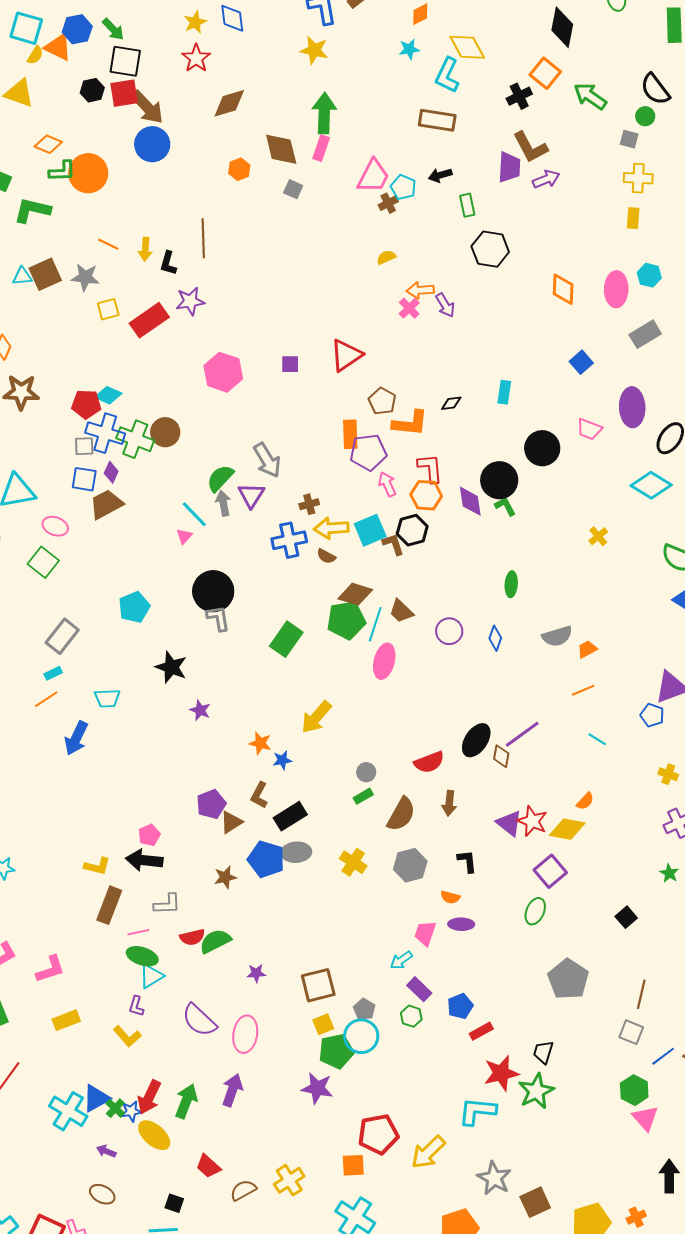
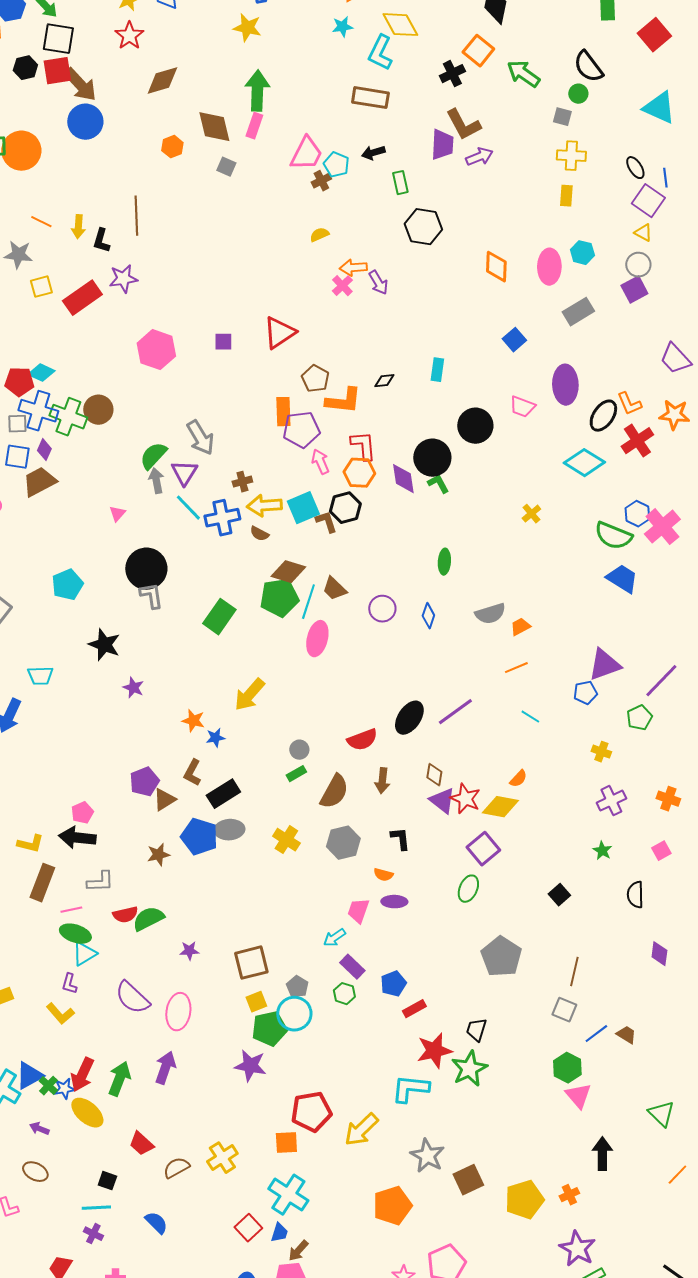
cyan line: (194, 514) -> (188, 508), moved
blue pentagon: (652, 715) -> (585, 693), turned -30
brown diamond: (501, 756) -> (434, 775), moved

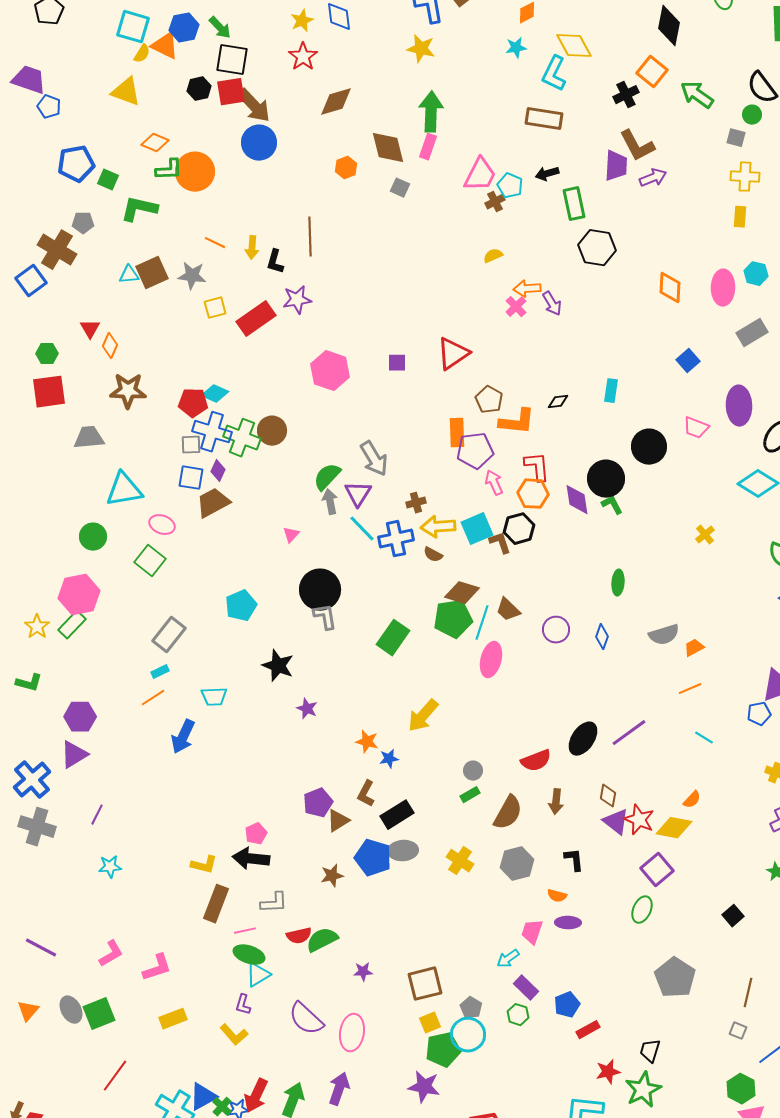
green rectangle: (400, 183) -> (574, 204), size x1.4
gray square: (564, 1010) -> (738, 1031), size x0.7
red star: (434, 1051) -> (608, 1072), size x0.7

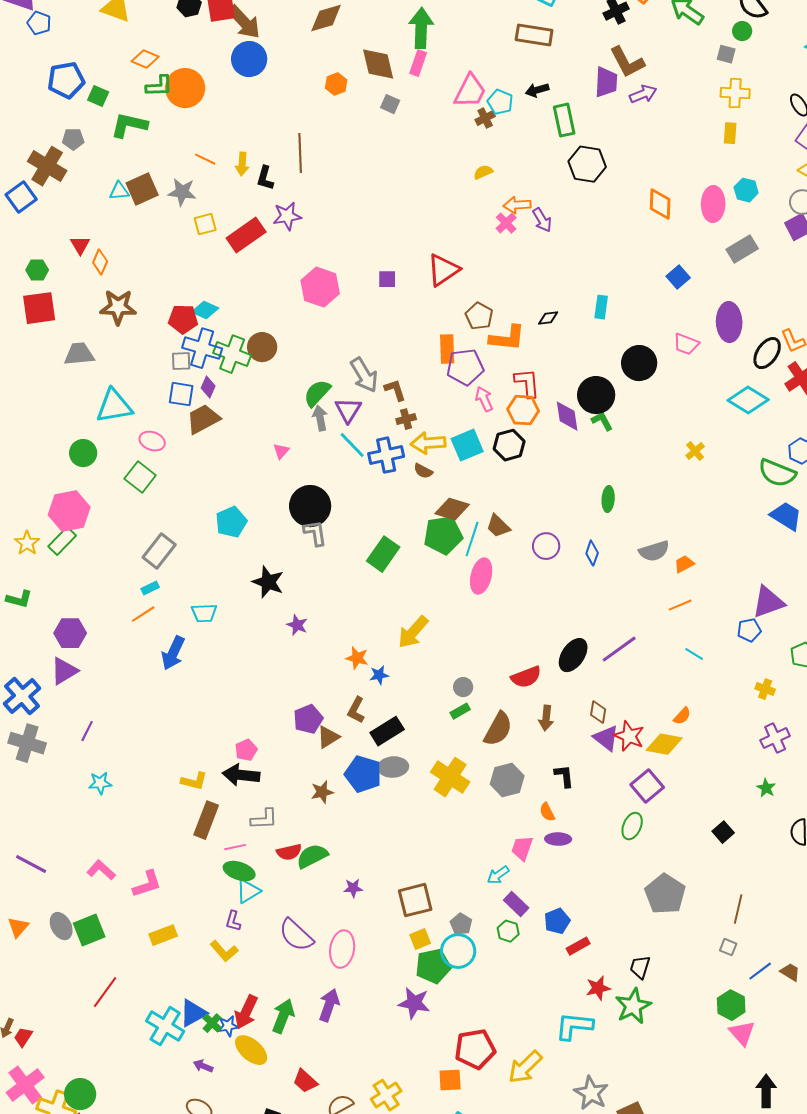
brown L-shape: (500, 543) -> (395, 390), moved
yellow cross: (460, 861) -> (450, 777), size x1.4
orange semicircle: (557, 896) -> (547, 812), turned 48
pink L-shape: (111, 954) -> (101, 870), turned -108

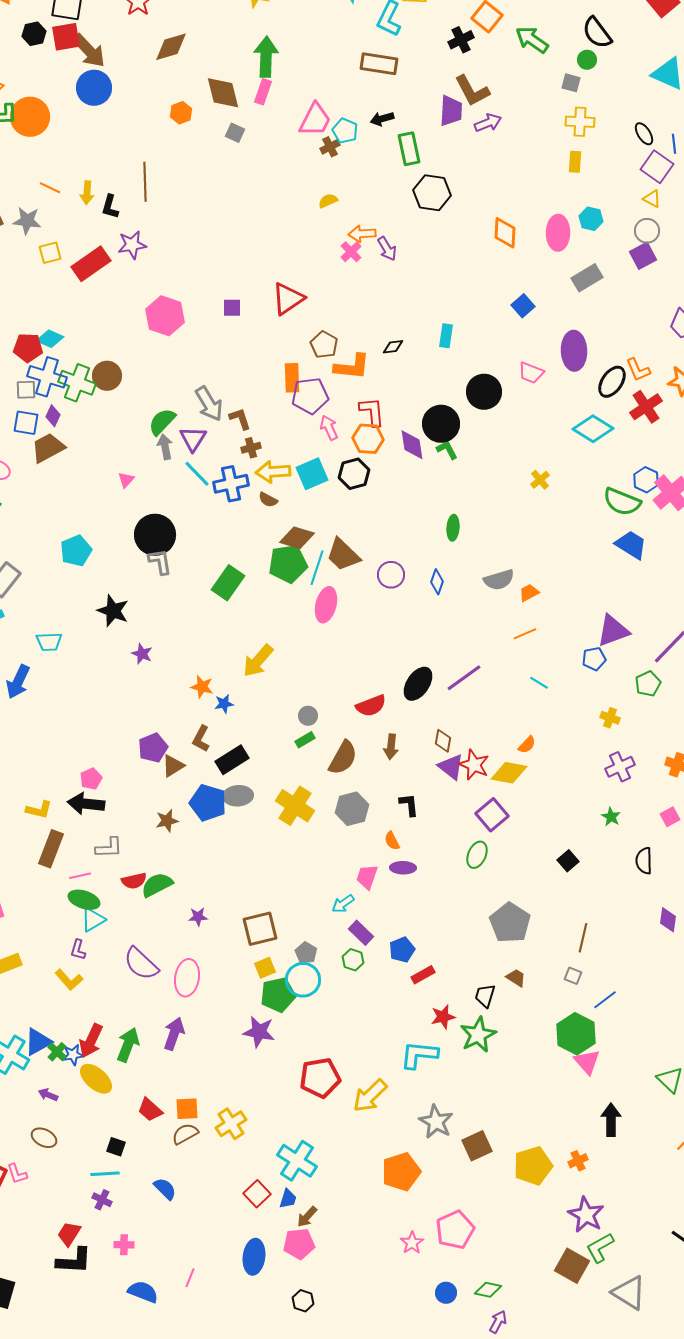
brown trapezoid: (498, 526) -> (343, 555), size x1.4
brown trapezoid: (790, 972) -> (516, 978), moved
green hexagon: (731, 1005) -> (576, 1034), size x1.4
orange square: (450, 1080) -> (187, 1109), moved

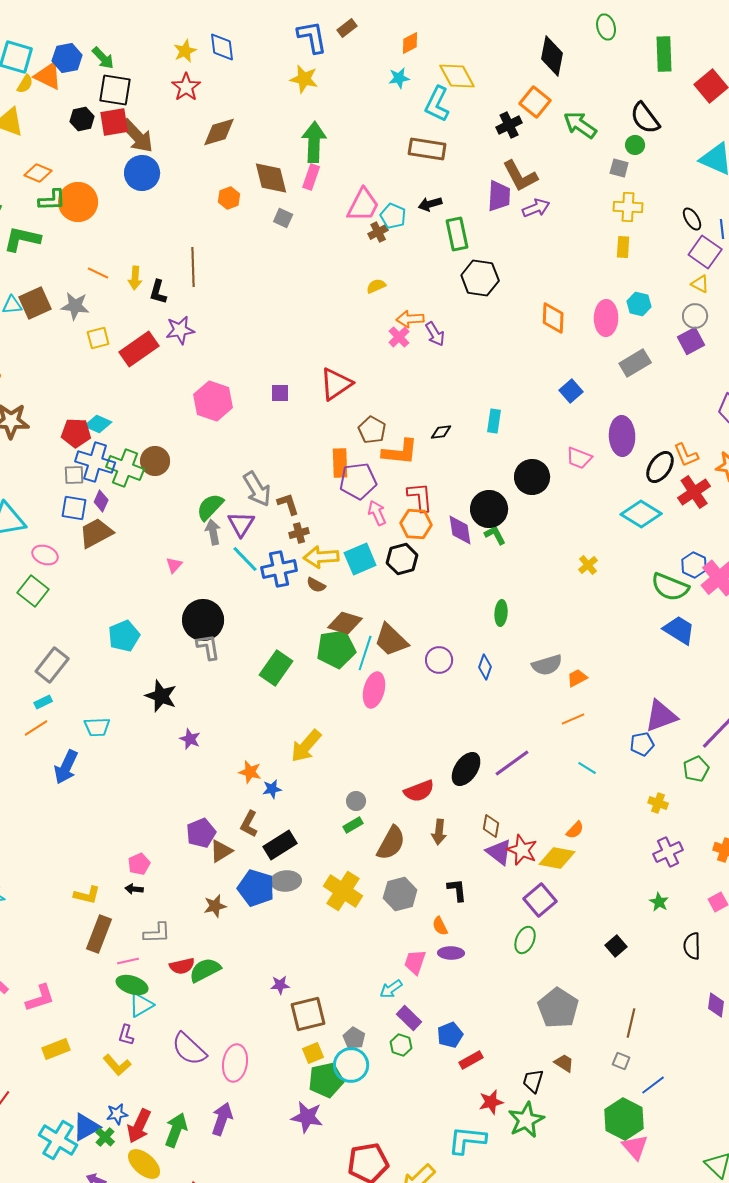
black arrow: (86, 804) -> (134, 889), size x0.5
purple star: (198, 917) -> (280, 985), moved
blue star: (73, 1055) -> (117, 1114), moved

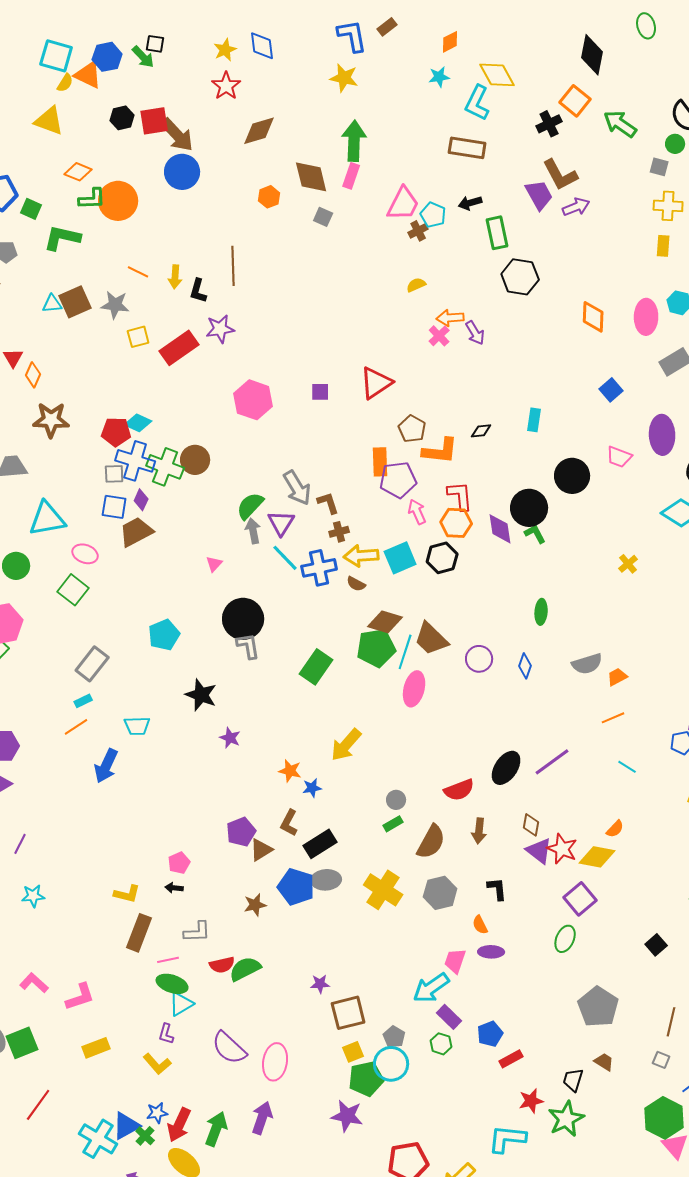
black square: (115, 90) -> (155, 44), moved, size x0.6
purple trapezoid: (499, 196) -> (539, 195), turned -32
cyan arrow: (391, 989) -> (431, 988), size x1.6

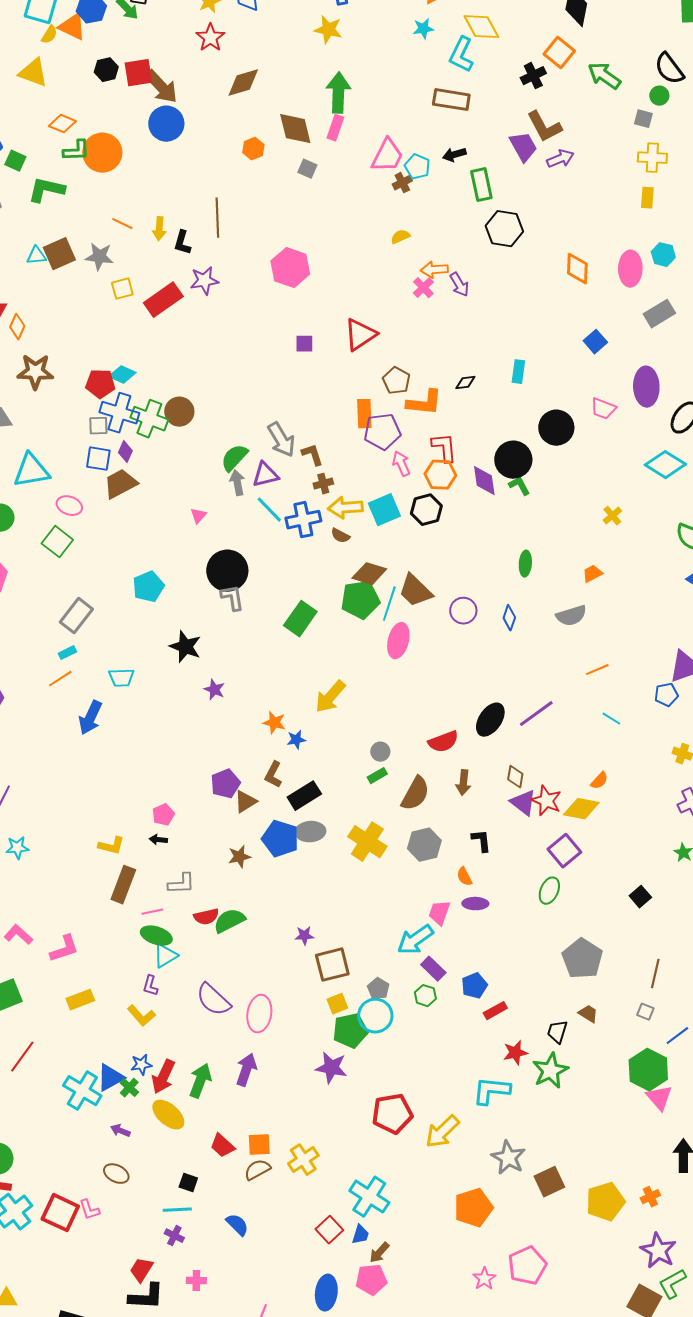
pink hexagon: (253, 400) -> (290, 268), moved
purple triangle: (281, 523) -> (265, 475), turned 44
orange trapezoid: (617, 677) -> (592, 574), moved

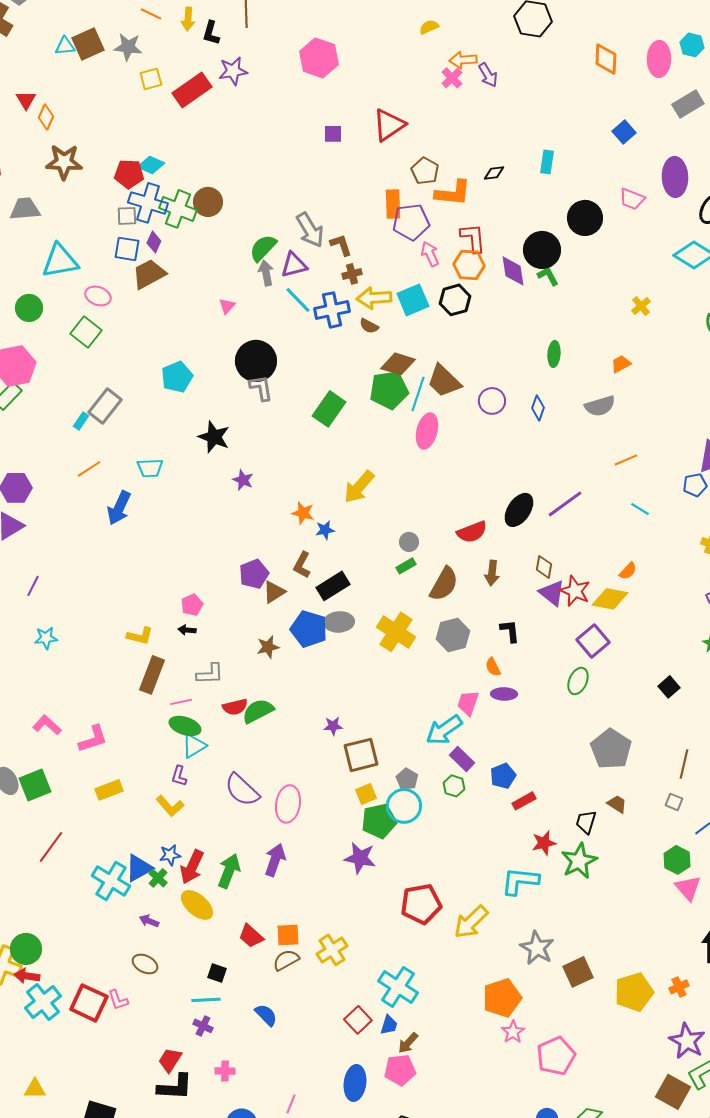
cyan rectangle: (67, 653) -> (81, 421), moved, turned -30
green hexagon: (648, 1070) -> (677, 860), size x0.7
pink star: (484, 1279) -> (513, 1032), moved

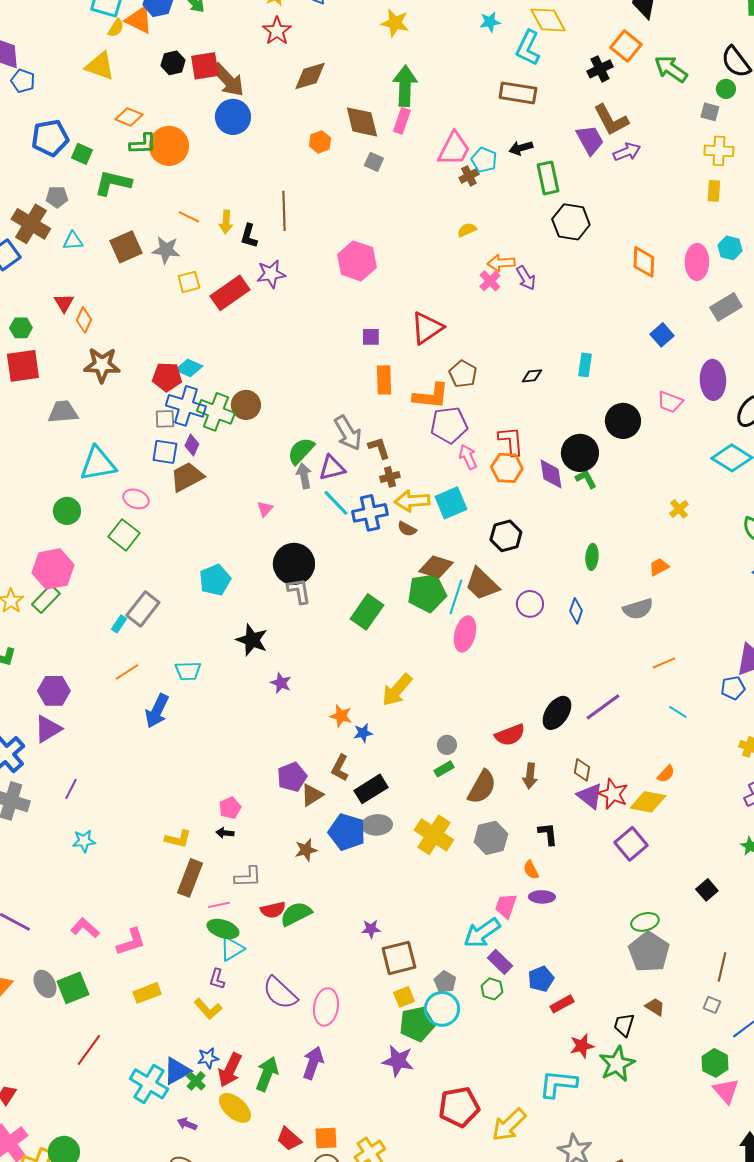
cyan triangle: (65, 46) -> (73, 241), moved
orange L-shape: (453, 193) -> (431, 396), moved
orange rectangle: (393, 204) -> (384, 380), moved
black hexagon: (455, 300) -> (506, 536), moved
green ellipse: (578, 681) -> (645, 922), moved, turned 52

